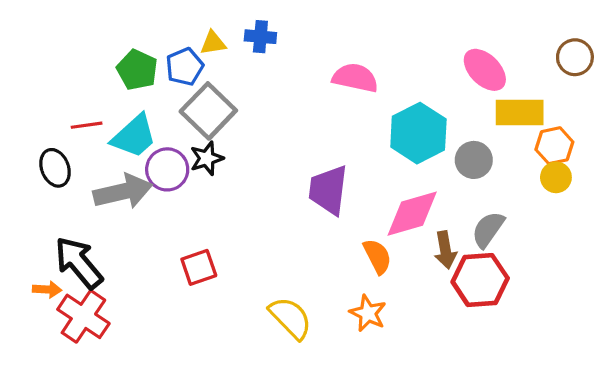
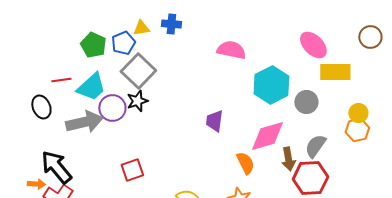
orange hexagon: (554, 146) -> (357, 130), moved
purple trapezoid: (328, 190) -> (214, 121), size x0.7

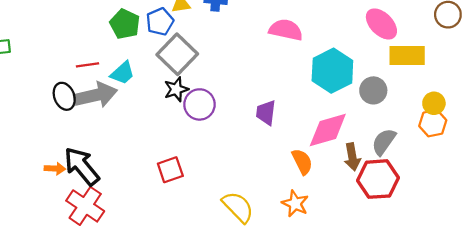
cyan trapezoid: (91, 87) -> (123, 73), size x0.7
purple circle: (112, 108) -> (199, 104), moved
gray arrow: (84, 122) -> (96, 95), moved
orange arrow: (36, 184) -> (55, 169), moved

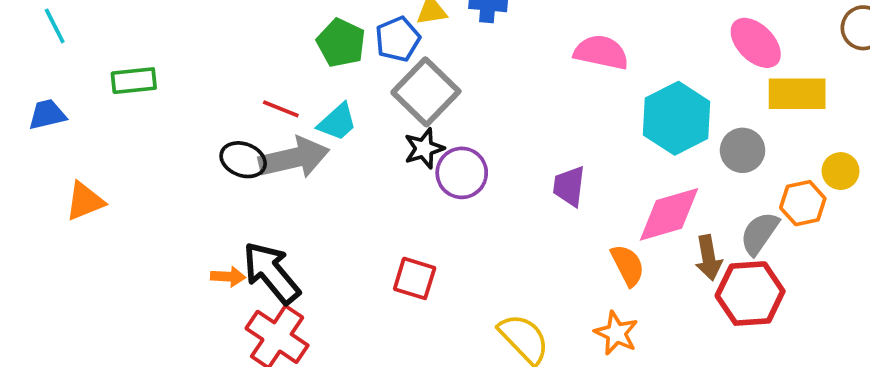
red line: (88, 65) -> (281, 109), turned 30
black ellipse: (64, 96) -> (243, 160), turned -48
orange hexagon: (433, 123) -> (803, 203), moved
red square: (170, 170) -> (415, 278), turned 36

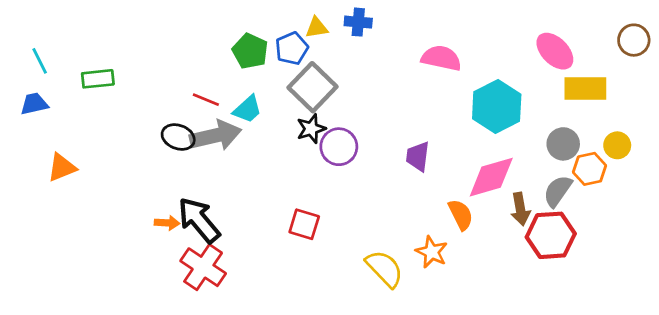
cyan line: (55, 26) -> (40, 61), moved
gray circle: (743, 150) -> (563, 144), moved
orange star: (616, 333) -> (432, 252), moved

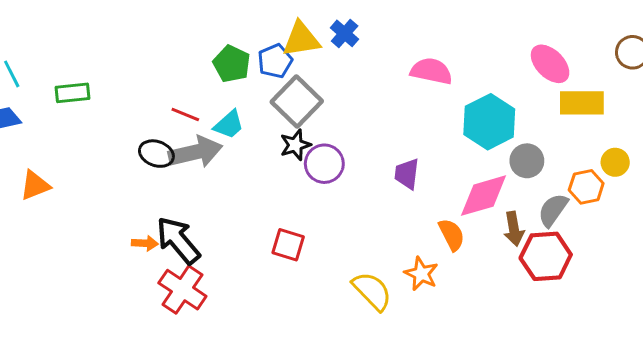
blue cross: (358, 22) -> (345, 33), turned 36
yellow triangle: (317, 28) -> (301, 39), size x1.6
gray circle: (563, 144) -> (527, 161), moved

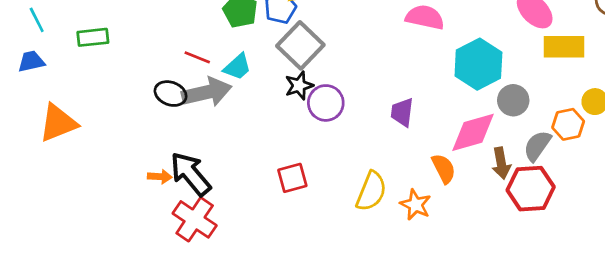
orange triangle: (35, 185) -> (58, 123), size x1.4
red square: (288, 245) -> (292, 178), turned -32
yellow semicircle: (372, 291) -> (371, 191), moved, turned 66

